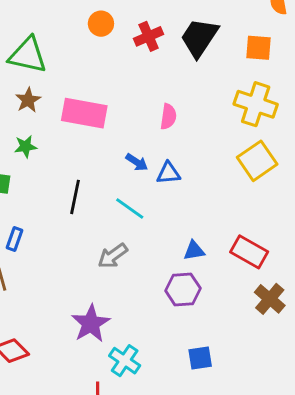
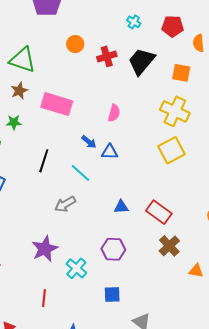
purple hexagon: (183, 290) -> (113, 249), moved
blue square: (200, 358) -> (112, 294), moved
cyan cross: (125, 361) -> (76, 268), moved

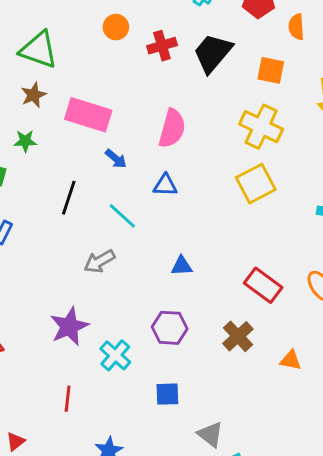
pink semicircle: (114, 113) -> (172, 128), size x1.5
blue arrow: (89, 142) -> (116, 159), moved
red rectangle: (159, 212) -> (263, 285), moved
brown cross: (169, 246) -> (238, 336), moved

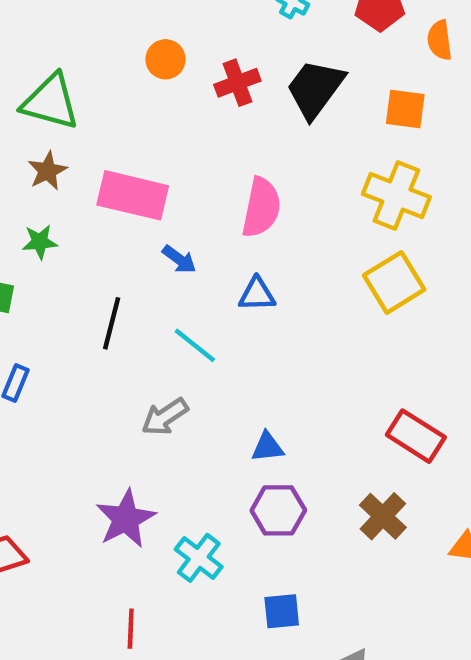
blue triangle: (182, 266) -> (268, 447), moved

